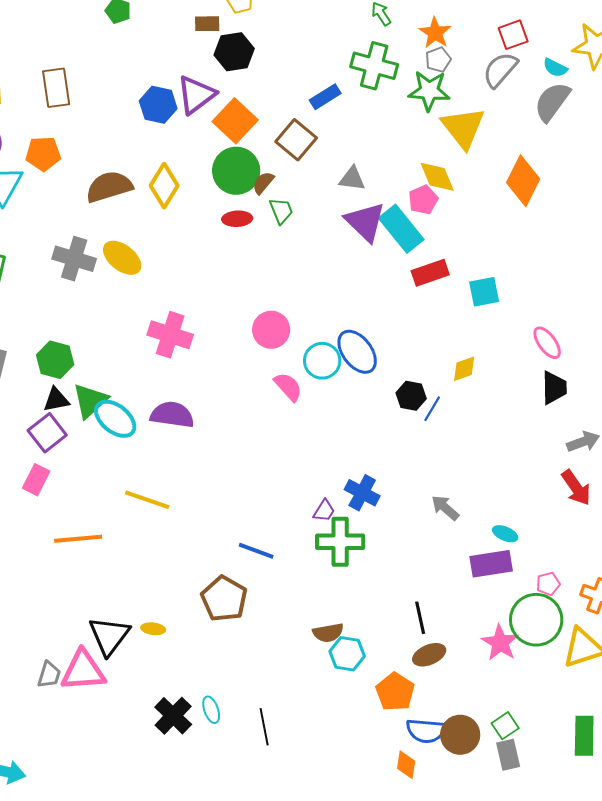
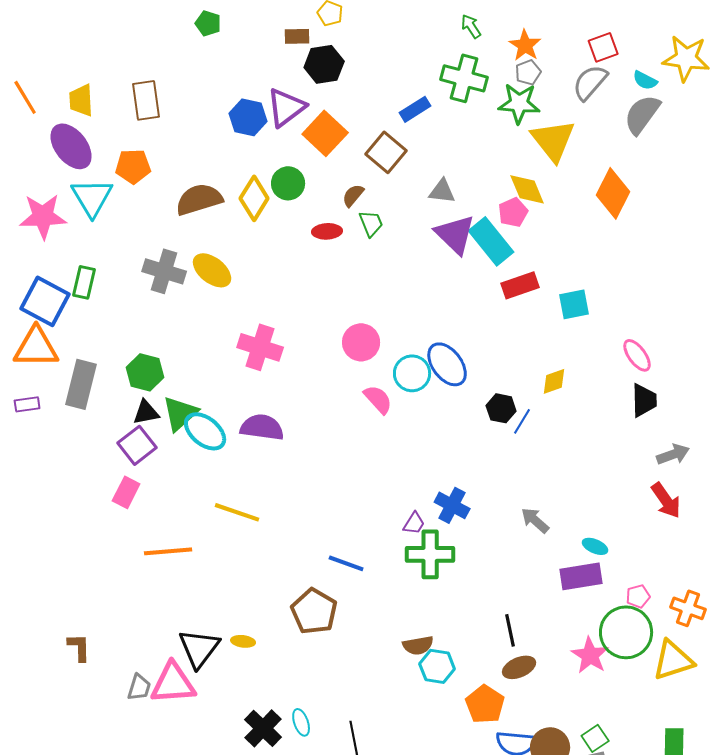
green circle: (236, 171) -> (288, 183), moved, size x0.7

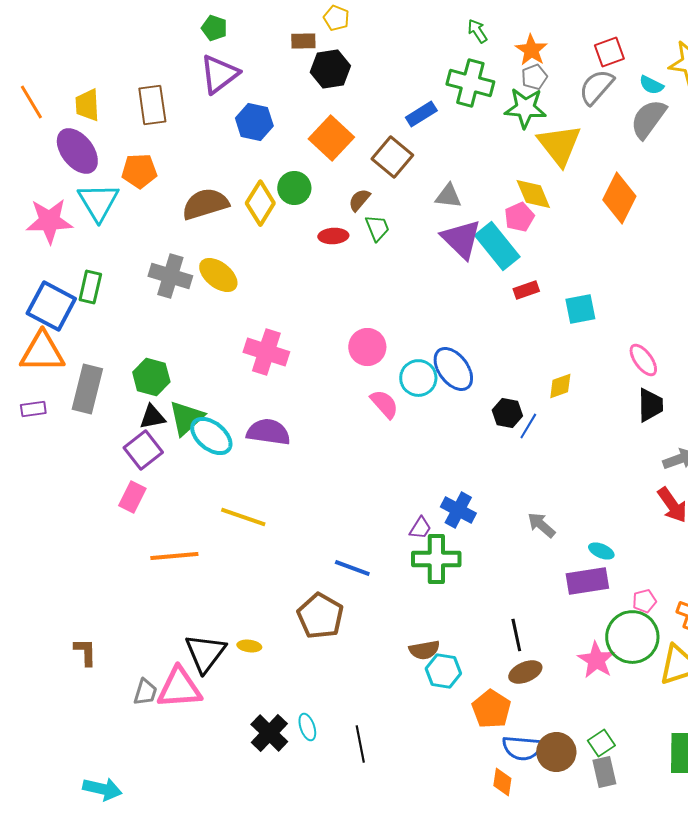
purple triangle: (286, 107) -> (219, 74), moved
red rectangle: (520, 285) -> (526, 290), size x0.7

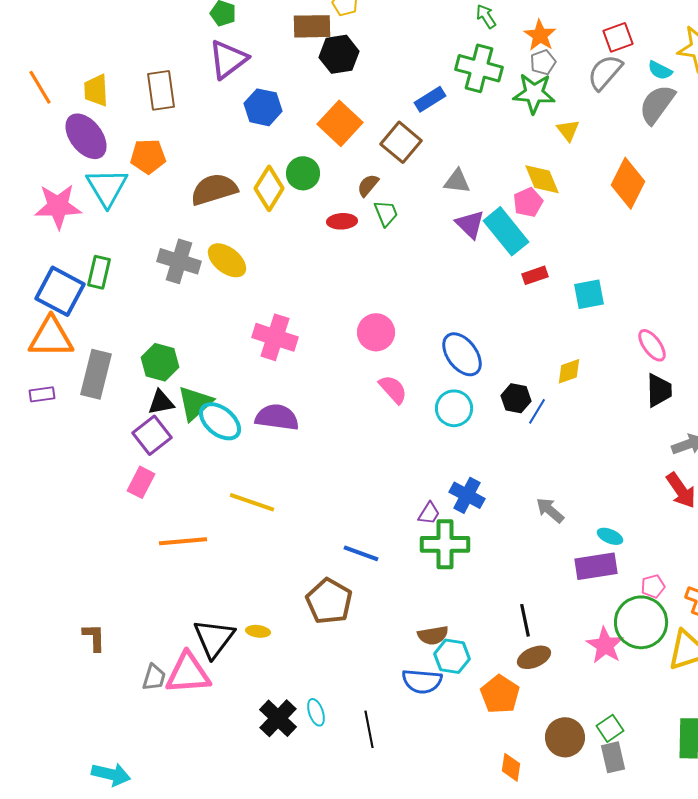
brown rectangle: (303, 41) -> (312, 26), size x1.5
yellow triangle: (559, 145) -> (568, 130), size x0.5
purple triangle: (461, 239) -> (470, 224), size x0.7
cyan circle: (418, 378) -> (454, 408), moved
blue semicircle: (522, 748) -> (422, 681), moved

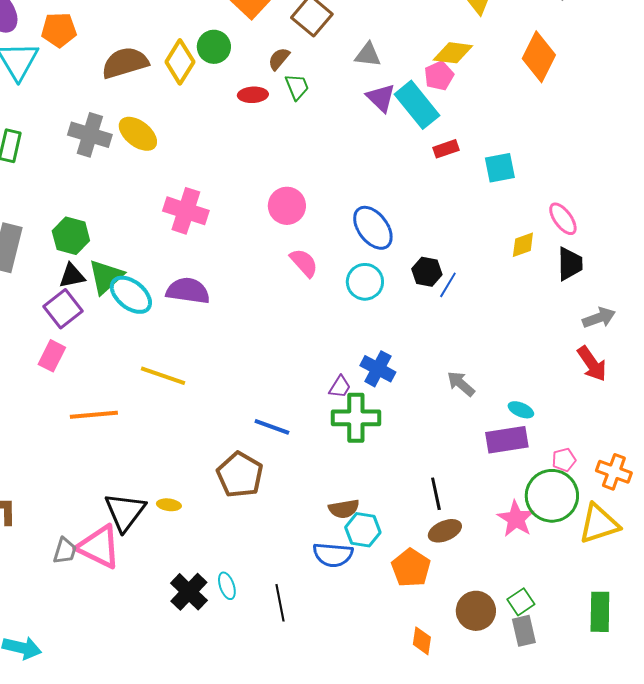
yellow diamond: (542, 179) -> (453, 53), turned -60
yellow diamond: (569, 371) -> (523, 245), moved
pink triangle: (188, 673) -> (99, 547), turned 30

